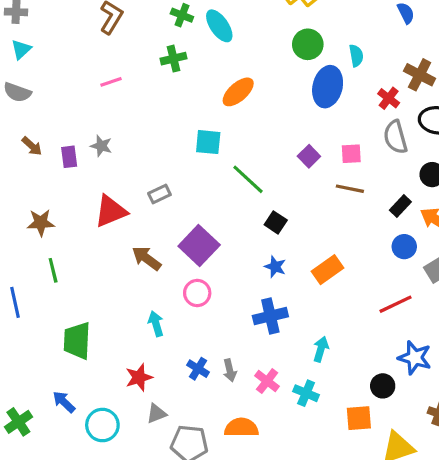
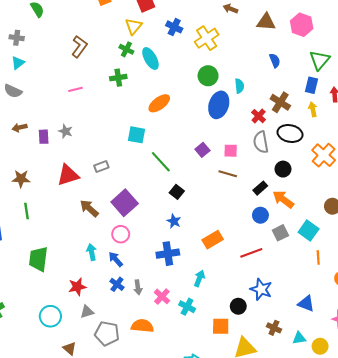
brown arrow: (32, 146) -> (20, 128), turned 120
orange rectangle: (328, 270) -> (213, 240), moved
blue arrow: (64, 402) -> (116, 259), moved

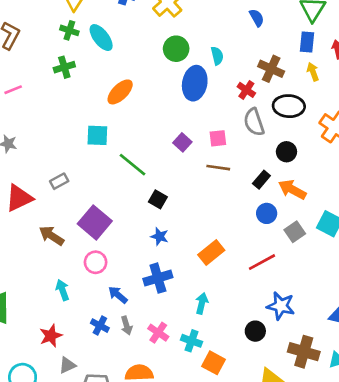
blue arrow: (116, 259) -> (118, 295), moved
orange square: (221, 326) -> (214, 363), moved, turned 36
brown cross: (274, 328) -> (304, 352), size x1.6

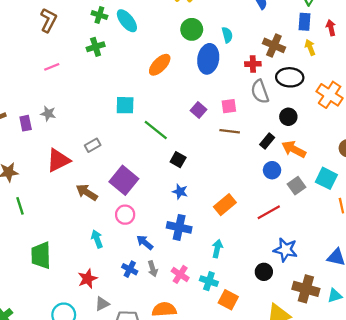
red cross: (246, 90) -> (253, 64), turned -35
orange ellipse: (120, 92) -> (160, 65), moved
blue cross: (158, 278) -> (179, 227), turned 30

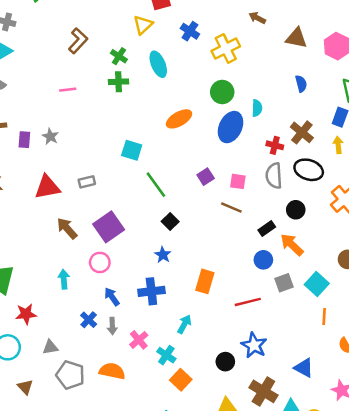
green cross: (99, 15) -> (119, 56), moved
orange rectangle: (225, 205) -> (205, 281), turned -50
blue cross: (179, 227) -> (151, 291), turned -35
red star: (88, 279) -> (26, 314), moved

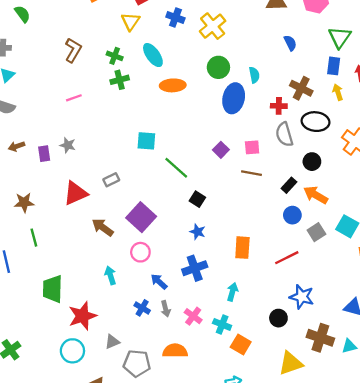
orange ellipse: (179, 119) -> (173, 85), moved, turned 40
red star: (26, 314) -> (82, 316), size x1.4

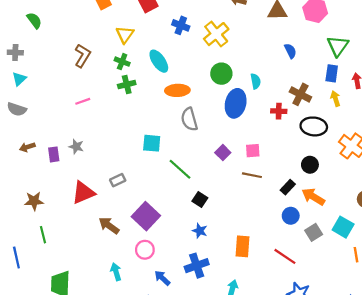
yellow triangle: (130, 21) -> (125, 35), moved
gray semicircle: (284, 134) -> (189, 119), moved
red line: (287, 258) -> (285, 256), turned 60

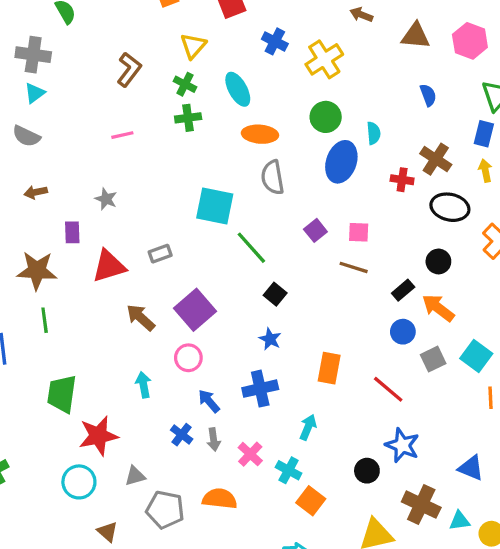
gray cross: (15, 53) -> (33, 55), size x1.5
cyan square: (152, 143) -> (215, 206), size x1.4
purple rectangle: (54, 154) -> (72, 232), moved
brown star: (34, 201) -> (37, 271), size x1.4

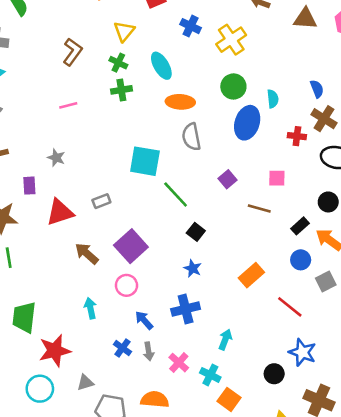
blue semicircle: (428, 95) -> (317, 89), moved
pink square: (359, 232) -> (277, 178), moved
orange rectangle: (329, 368) -> (251, 275), moved, turned 40

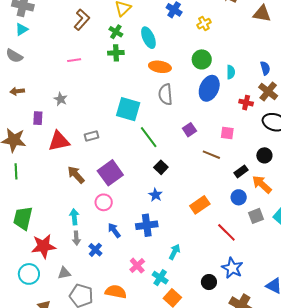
yellow cross: (231, 40) -> (204, 24), size x0.6
gray arrow: (149, 351) -> (76, 238), moved

